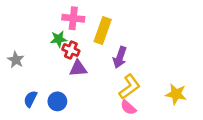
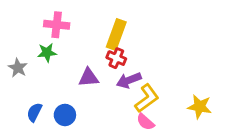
pink cross: (73, 18) -> (57, 25), moved
green star: (59, 39) -> (47, 53), moved
red cross: (71, 50) -> (116, 58), moved
purple arrow: (120, 57) -> (129, 80), moved, turned 50

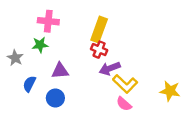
purple triangle: (89, 78) -> (60, 71), moved
yellow L-shape: (147, 98) -> (125, 84), turned 80
blue semicircle: (34, 112) -> (29, 84), moved

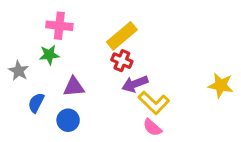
yellow rectangle: (99, 29) -> (122, 36), turned 30
yellow star: (170, 91) -> (221, 85), moved

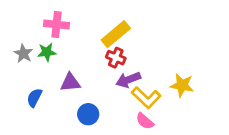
gray star: (19, 71) -> (23, 53), moved
yellow star: (221, 85) -> (182, 85), moved
blue circle: (68, 120) -> (88, 114), moved

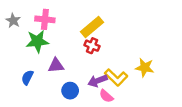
green star: (47, 52) -> (37, 41), size x1.5
gray star: (23, 53) -> (13, 20), moved
purple arrow: (128, 80) -> (97, 81), moved
pink semicircle: (145, 121) -> (106, 96), moved

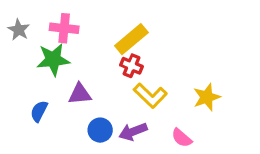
yellow star: (145, 68) -> (207, 97), turned -30
yellow L-shape: (116, 77) -> (150, 96), moved
purple arrow: (97, 81) -> (133, 132), moved
pink semicircle: (106, 96) -> (182, 138), moved

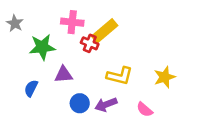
pink cross: (64, 28) -> (72, 22), moved
red cross: (131, 66) -> (90, 43), moved
yellow L-shape: (150, 96) -> (120, 76), turned -30

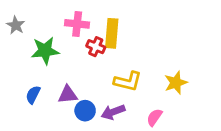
yellow rectangle: (105, 31) -> (112, 33), turned -45
purple triangle: (63, 75) -> (68, 95), moved
pink semicircle: (145, 109) -> (154, 117), turned 84

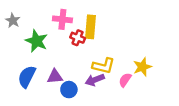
green star: (45, 51) -> (37, 41), turned 30
blue semicircle: (33, 95) -> (27, 77), size x1.5
purple arrow: (113, 112) -> (95, 80), moved
pink semicircle: (154, 117) -> (125, 80), moved

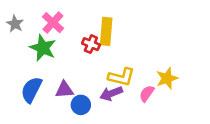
pink cross: (62, 19) -> (53, 23), moved, turned 36

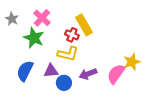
yellow rectangle: (106, 31) -> (84, 25), turned -35
yellow L-shape: (121, 77) -> (68, 54), moved
pink semicircle: (147, 93) -> (116, 74), size x1.5

